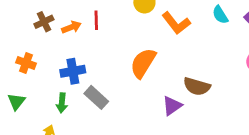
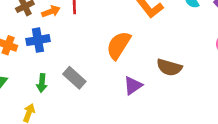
blue cross: (73, 71) -> (38, 40), moved
purple triangle: (172, 106) -> (133, 86), moved

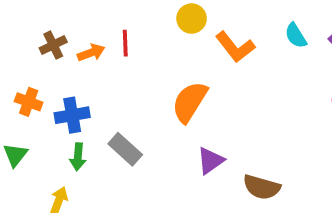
blue cross: (38, 40) -> (72, 115), moved
brown semicircle: (169, 67) -> (262, 187), moved

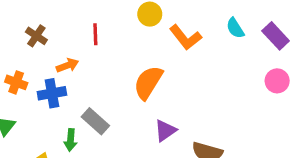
brown cross: (53, 45) -> (36, 36), turned -30
orange arrow: (91, 53) -> (67, 65), moved
green arrow: (78, 157) -> (71, 140), moved

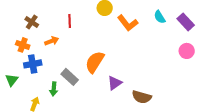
orange cross: (16, 82) -> (23, 45), moved
orange semicircle: (148, 82) -> (95, 62), moved
blue cross: (52, 93) -> (33, 64), moved

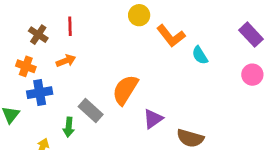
cyan semicircle: (160, 17) -> (200, 55), moved
red line: (70, 21) -> (70, 26), moved

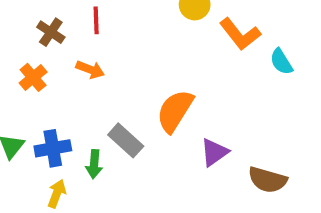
orange arrow: (66, 61) -> (90, 70), turned 42
orange cross: (26, 66) -> (33, 77), turned 30
blue cross: (40, 93) -> (53, 148), moved

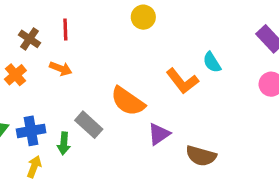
orange L-shape: (240, 34) -> (182, 81), moved
orange semicircle: (175, 111) -> (128, 101), turned -87

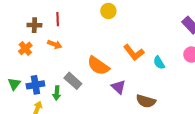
brown cross: (29, 39) -> (34, 25), turned -32
cyan semicircle: (212, 62) -> (159, 63), moved
purple triangle: (159, 134) -> (119, 87), turned -42

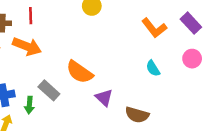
orange arrow: (55, 44) -> (27, 46), size x1.6
orange L-shape: (134, 53) -> (154, 28), moved

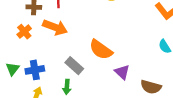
green arrow: (29, 105) -> (67, 87), moved

